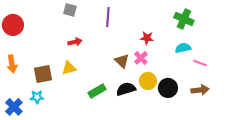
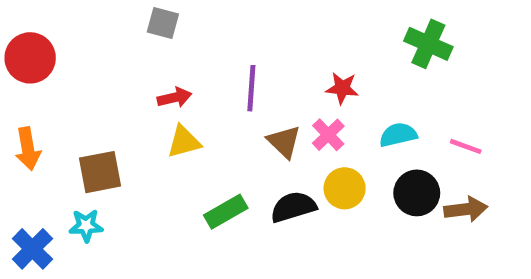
purple line: (108, 17) -> (251, 88), moved
cyan semicircle: (183, 48) -> (398, 135), moved
yellow triangle: (69, 68) -> (184, 142), moved
black circle: (168, 88) -> (417, 193), moved

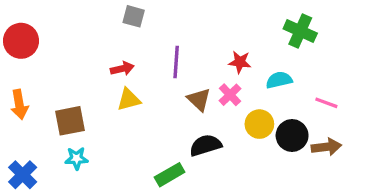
gray square: (163, 23) -> (134, 16), moved
cyan semicircle: (398, 135) -> (279, 80), moved
yellow circle: (345, 188) -> (259, 124), moved
green rectangle: (226, 212) -> (170, 175), moved
cyan star: (86, 226) -> (77, 158), moved

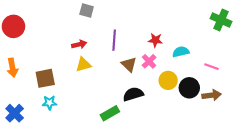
green cross: (300, 31) -> (221, 20), moved

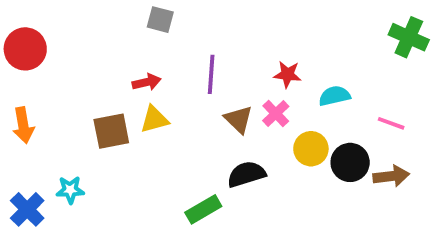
brown square: (45, 78) -> (111, 131), moved
cyan star: (49, 103) -> (70, 190), moved

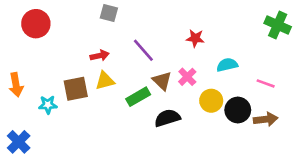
red circle: (25, 49) -> (36, 24), moved
purple line: (211, 74) -> (143, 50), turned -45
red star: (287, 74) -> (195, 38), moved
cyan star: (70, 190) -> (48, 105), moved
green rectangle: (203, 209) -> (138, 97), moved

